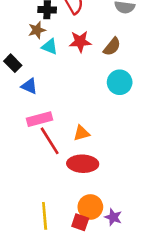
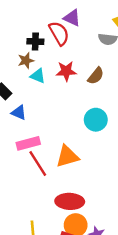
cyan circle: (120, 82) -> (96, 120), moved
orange triangle: (81, 133) -> (67, 156), size x1.5
red ellipse: (83, 164) -> (70, 201), moved

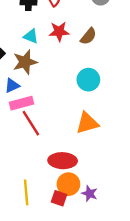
brown star: (26, 60) -> (25, 62), moved, size x1.5
blue triangle: (19, 113) -> (12, 86), moved, turned -49
orange triangle: (67, 156) -> (87, 123), moved

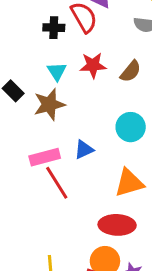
cyan triangle: (31, 36) -> (57, 71), turned 35
blue triangle: (12, 86) -> (84, 150), moved
red ellipse: (63, 161) -> (117, 225), moved

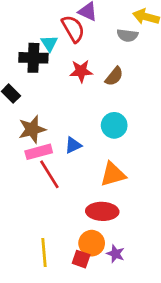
black cross: (54, 28) -> (33, 58), moved, size x1.5
cyan triangle: (57, 71) -> (49, 43), moved
brown star: (49, 104) -> (32, 129), moved

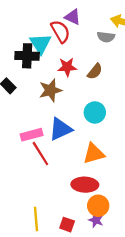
cyan triangle: (49, 43) -> (40, 44), size x1.5
brown star: (32, 129) -> (50, 90), moved
blue triangle: (73, 145) -> (60, 129), size x1.6
orange circle: (92, 243) -> (98, 206), moved

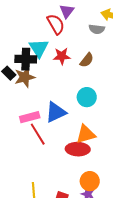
purple triangle: (73, 17) -> (67, 11), turned 42
cyan triangle: (40, 44) -> (39, 48), moved
black cross: (27, 56) -> (26, 59), moved
brown star: (50, 90) -> (25, 77), moved
red ellipse: (85, 185) -> (78, 149), moved

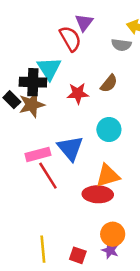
red star: (62, 56) -> (78, 93), moved
blue triangle: (56, 112) -> (70, 148), turned -45

